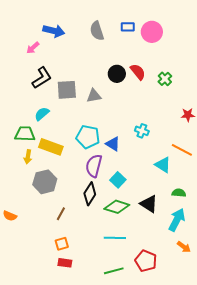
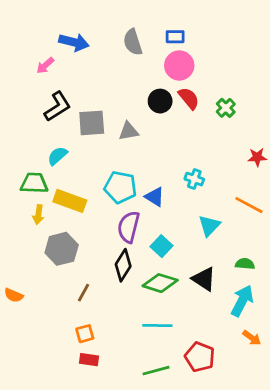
pink circle: (152, 32) -> (179, 65), moved
cyan triangle: (163, 165) -> (209, 226), moved, turned 42

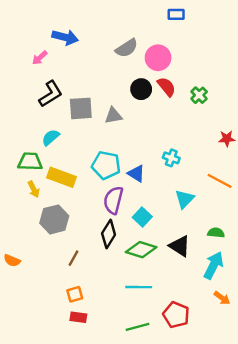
blue rectangle: (175, 37) -> (176, 14), moved
gray semicircle: (133, 42) -> (127, 48), moved, turned -105
yellow arrow: (38, 215) -> (34, 189), turned -35

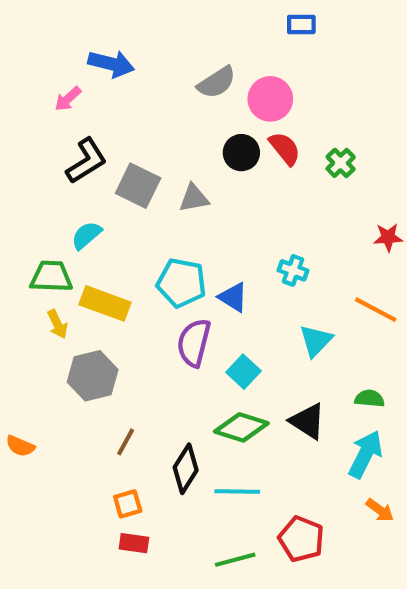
gray square: (81, 108) -> (138, 186), turned 30
black diamond: (109, 234) -> (186, 469), moved

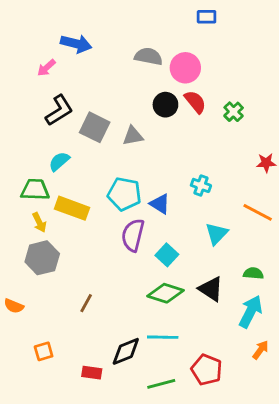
gray semicircle: (217, 82) -> (148, 56), turned -136
gray hexagon: (93, 376) -> (42, 258), moved
black diamond: (186, 469) -> (126, 351), moved, turned 36
orange square: (128, 504) -> (44, 351), moved
orange arrow: (380, 510) -> (260, 350), turned -90

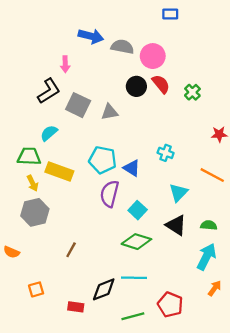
blue arrow: (76, 44) -> (91, 36), moved
pink arrow: (46, 68) -> (65, 64), moved, turned -49
black triangle: (211, 289) -> (176, 225), moved

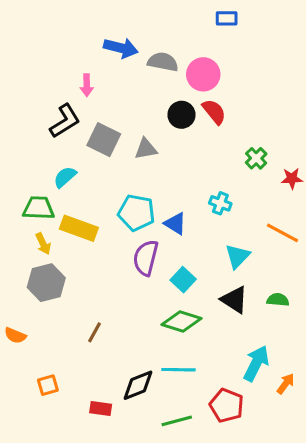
green cross: (192, 92) -> (256, 158), moved
cyan arrow: (206, 257) -> (256, 363), moved

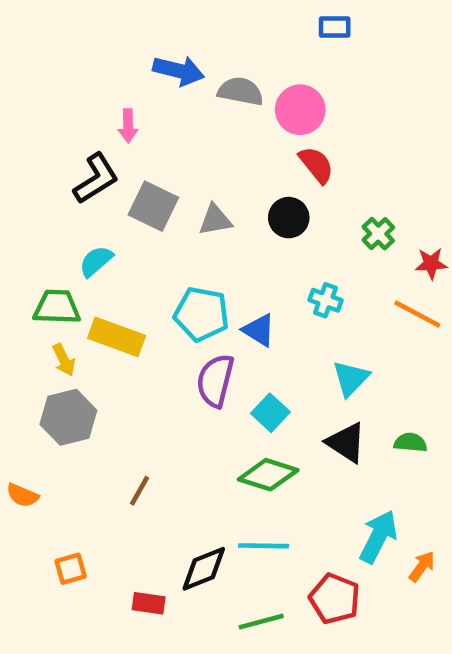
black circle: (181, 115) -> (289, 218), moved
orange line: (283, 233) -> (417, 314), moved

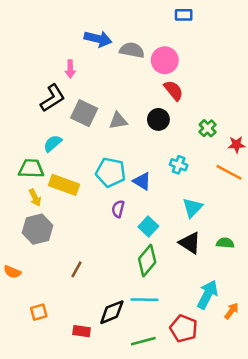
purple semicircle: (215, 381) -> (118, 209), size x0.6
green diamond: (268, 475) -> (147, 261), turned -68

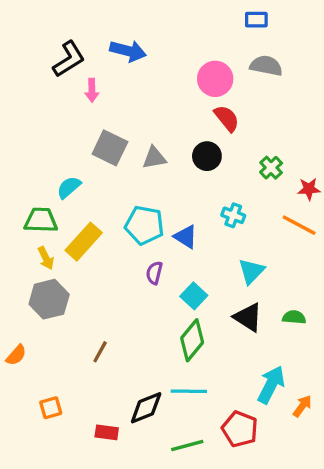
blue rectangle: (184, 15) -> (256, 20), moved
gray semicircle: (132, 50) -> (266, 66), moved
black L-shape: (53, 98) -> (69, 59), moved
yellow rectangle: (64, 185) -> (84, 242), turned -68
orange semicircle: (12, 272) -> (16, 355), turned -72

